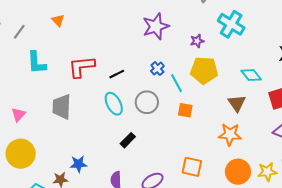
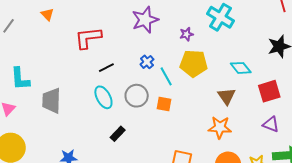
cyan L-shape: (37, 63) -> (20, 79), moved
red L-shape: (81, 67) -> (88, 38), moved
orange square: (185, 110) -> (164, 104), moved

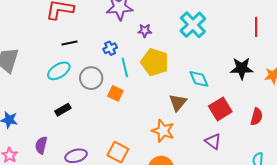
purple star: (186, 34) -> (145, 31), moved
red square: (269, 91) -> (220, 109), turned -30
cyan ellipse: (103, 97) -> (59, 71), turned 70

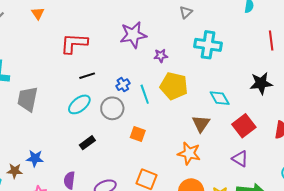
cyan cross: (193, 25) -> (208, 45), turned -32
blue cross: (110, 48) -> (123, 85), moved
orange square: (115, 93) -> (138, 134), moved

